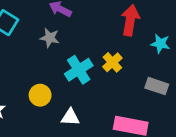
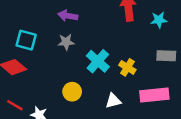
yellow cross: (112, 62) -> (127, 67), moved
white triangle: (70, 117) -> (113, 101), moved

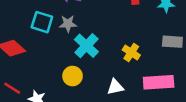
cyan square: (26, 40) -> (42, 22), moved
cyan cross: (98, 61) -> (86, 46), moved

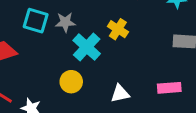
yellow cross: (131, 52) -> (118, 29), moved
pink rectangle: (159, 82) -> (169, 88), size x0.7

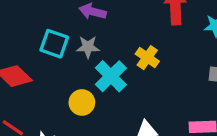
yellow circle: (71, 82) -> (82, 102), moved

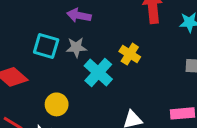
yellow circle: (82, 102) -> (57, 104), moved

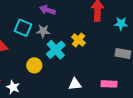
yellow circle: (57, 104) -> (34, 65), moved

